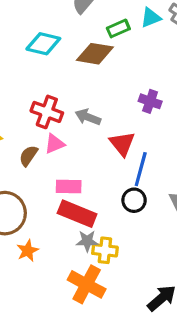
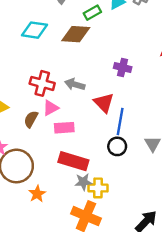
pink rectangle: (69, 186) -> (64, 128), moved

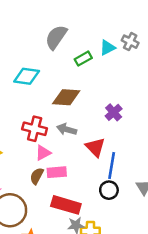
brown diamond: (76, 34) -> (66, 97), moved
purple cross: (123, 68) -> (114, 112), turned 35
brown semicircle: (31, 119) -> (37, 176), moved

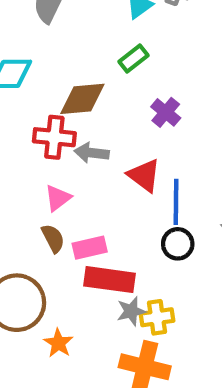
green rectangle: (83, 59) -> (133, 58), moved
red cross: (35, 129) -> (54, 137), moved
pink rectangle: (57, 172) -> (90, 248), moved
brown semicircle: (37, 176) -> (53, 238), turned 133

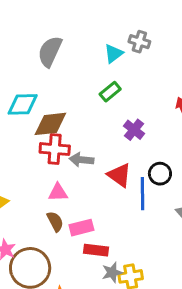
brown diamond: (82, 99) -> (50, 124), moved
pink triangle: (58, 198) -> (58, 192), turned 36
black circle: (178, 244) -> (160, 174), moved
red rectangle: (109, 280) -> (96, 250), size x0.7

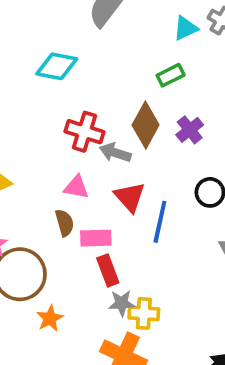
brown diamond: (50, 124) -> (146, 125), moved, turned -68
red triangle: (119, 175) -> (130, 197), moved
blue line: (143, 194) -> (160, 222), moved
red rectangle: (96, 250) -> (108, 270), turned 50

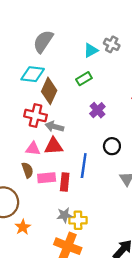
cyan diamond: (57, 66) -> (33, 74), moved
brown diamond: (146, 125) -> (49, 91), moved
red triangle: (130, 197) -> (54, 146), moved, turned -48
red rectangle: (108, 270) -> (65, 182), moved, turned 30

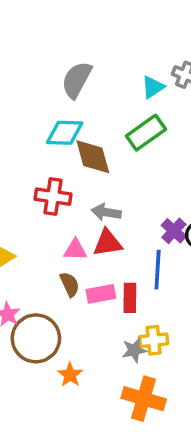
green rectangle: (84, 79) -> (146, 133), size x1.5
brown diamond: (49, 91) -> (93, 157), turned -35
purple cross: (97, 110) -> (174, 231), moved
red cross: (35, 116) -> (53, 197), moved
yellow cross: (78, 220) -> (154, 340), moved

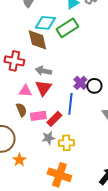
cyan diamond: (65, 133) -> (45, 23), moved
red triangle: (108, 243) -> (43, 88), turned -48
red rectangle: (130, 298) -> (54, 119), turned 42
gray star: (134, 350) -> (48, 138), moved

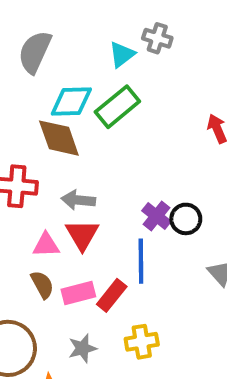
gray star: (48, 138) -> (83, 348), moved

